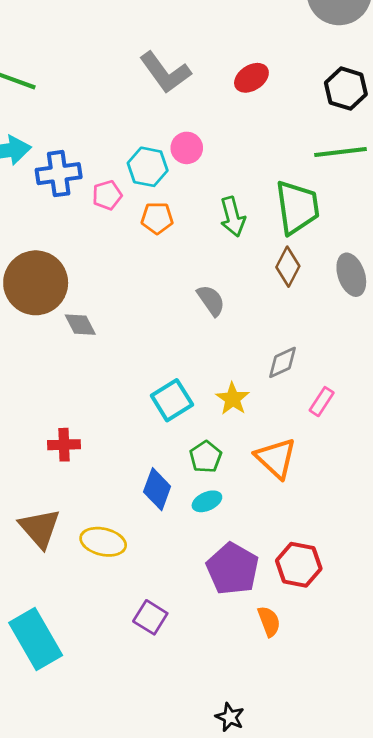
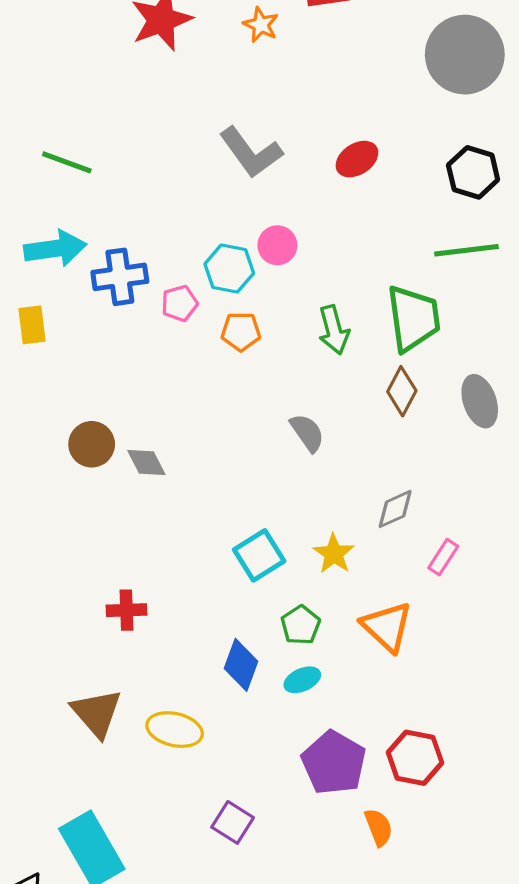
brown circle: (36, 283) -> (92, 444), moved, size x0.6

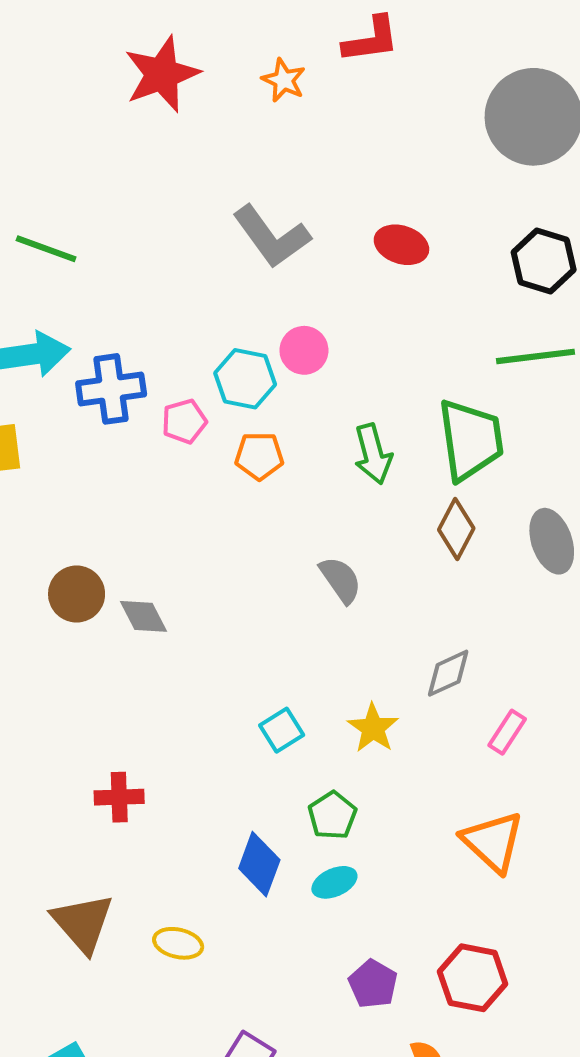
red ellipse: (357, 159) -> (401, 245), turned 51
cyan square: (259, 555) -> (282, 730), size x0.7
orange triangle: (387, 627) -> (493, 842), moved
yellow ellipse: (175, 730) -> (178, 943), size x0.7
purple pentagon: (334, 763) -> (373, 984), size x0.6

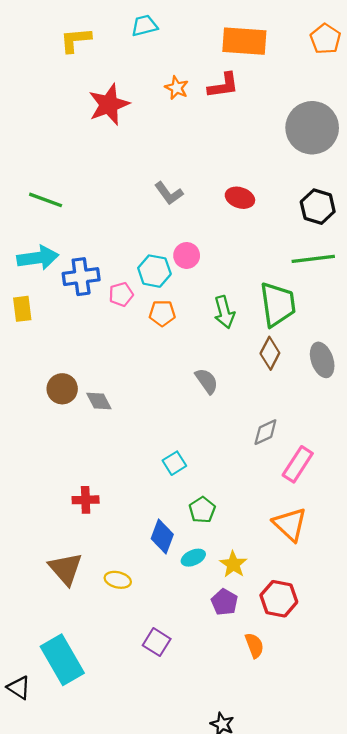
orange star: (284, 80) -> (177, 88), moved
gray L-shape: (272, 237) -> (169, 193), size x0.7
yellow star: (373, 728) -> (233, 564), moved
pink rectangle: (507, 732) -> (298, 464), size x1.5
cyan ellipse: (334, 882) -> (193, 558), moved

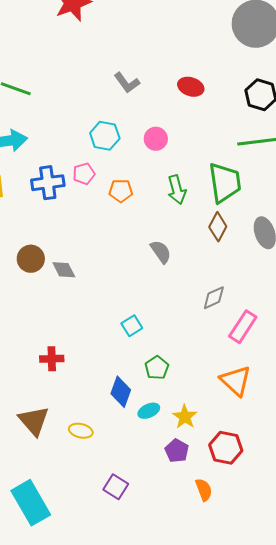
pink circle: (187, 255) -> (156, 139), moved
cyan hexagon: (154, 271) -> (105, 136), moved
blue cross: (81, 277) -> (48, 183), moved

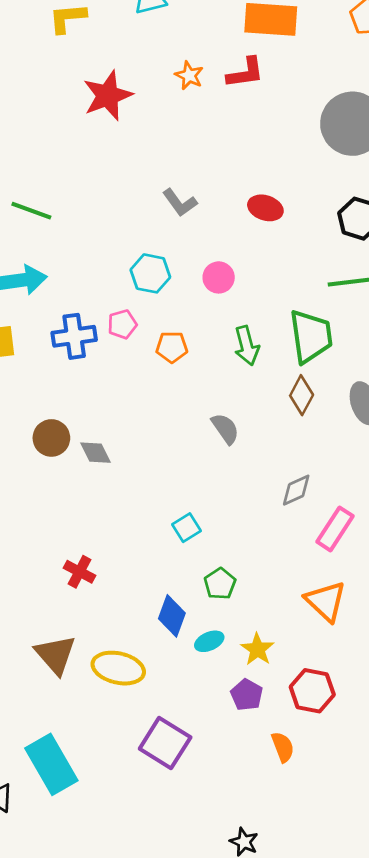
red cross: (52, 359) -> (79, 572), turned 30
yellow ellipse: (81, 431) -> (118, 668), size x1.6
purple square: (116, 487) -> (165, 743), size x1.5

